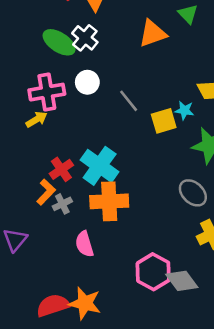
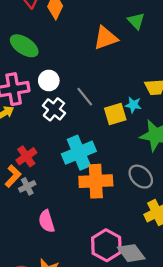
white cross: (85, 38) -> (54, 109), moved
cyan cross: (100, 166) -> (79, 153), moved, turned 32
orange cross: (109, 201) -> (96, 181), moved

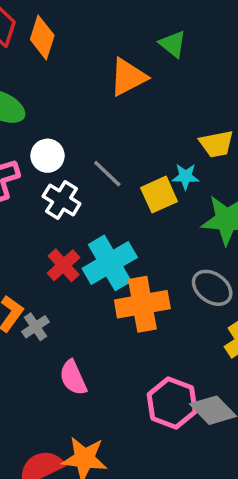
red cross: (26, 156) -> (64, 265), moved

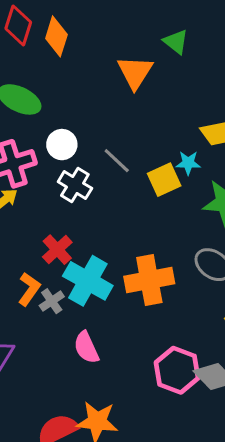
orange triangle: (128, 77) -> (135, 72), turned -30
cyan cross: (110, 263) -> (88, 281), moved, turned -30
red cross: (64, 265) -> (57, 250), moved

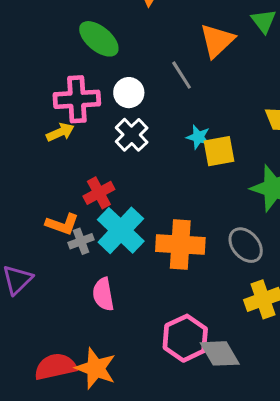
gray line: (117, 161) -> (182, 75), moved
cyan star: (188, 163) -> (198, 137), moved
orange L-shape: (29, 289) -> (62, 224), turned 60

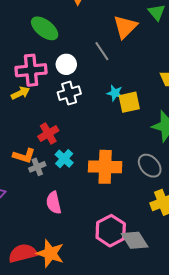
white cross: (132, 135) -> (69, 93), turned 30
cyan cross: (121, 230) -> (64, 159), size x0.6

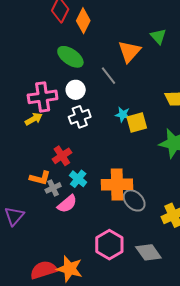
green ellipse: (45, 28) -> (70, 57), moved
gray ellipse: (150, 166) -> (134, 200), moved
pink semicircle: (54, 203) -> (67, 204), moved, turned -115
pink hexagon: (111, 231) -> (109, 245), moved

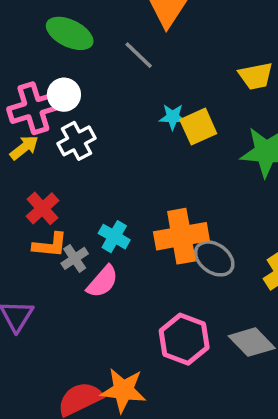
white circle: (76, 90) -> (64, 95), moved
white cross: (80, 117) -> (77, 141), moved
red cross: (62, 156) -> (43, 208), moved

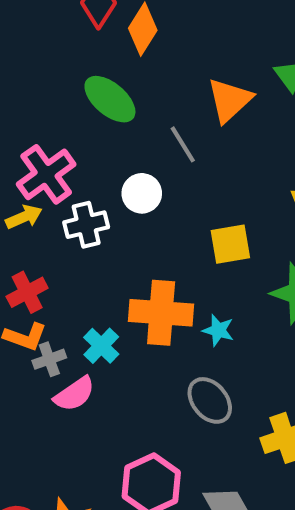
white circle: (64, 95) -> (142, 193), moved
pink cross: (33, 108) -> (46, 174), turned -33
cyan star: (173, 117) -> (218, 330), moved
orange cross: (181, 236) -> (161, 313), moved

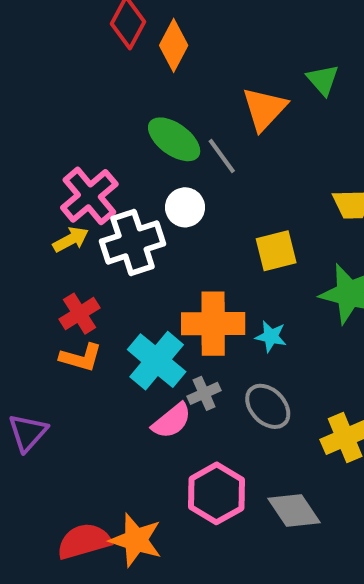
green ellipse: (110, 99) -> (174, 139), moved
white cross: (86, 225) -> (133, 242), size x1.4
cyan cross: (101, 346) -> (157, 361), size x1.6
gray cross: (49, 359) -> (204, 393), moved
pink semicircle: (74, 394) -> (172, 421), moved

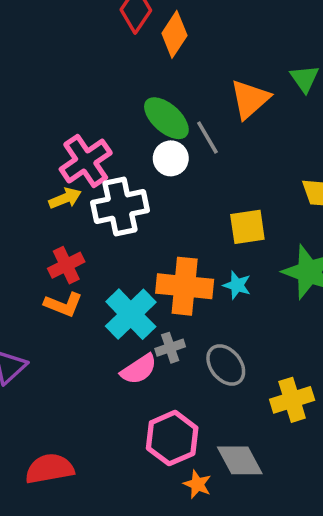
white circle: (185, 207) -> (171, 158), moved
cyan star: (271, 337) -> (237, 285), moved
orange star: (136, 540) -> (197, 484), moved, size x0.6

